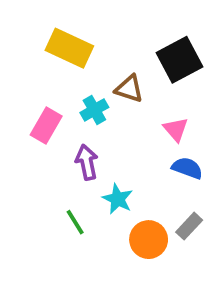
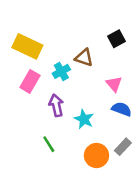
yellow rectangle: (69, 48) -> (27, 46), moved
black square: (180, 60) -> (117, 39), size x0.6
cyan star: (118, 199) -> (84, 119), moved

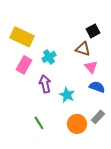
brown triangle: (84, 58) -> (83, 49), moved
green line: (49, 144) -> (39, 123), moved

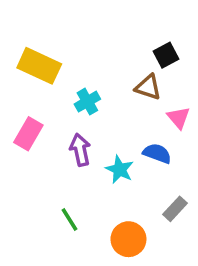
pink rectangle: (24, 65) -> (28, 134), moved
pink triangle: (91, 67) -> (179, 118), moved
blue semicircle: (97, 87) -> (157, 153), moved
orange circle: (77, 124) -> (128, 239), moved

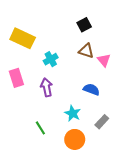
black square: (166, 55) -> (84, 25), moved
pink triangle: (179, 118) -> (104, 60), moved
pink rectangle: (28, 134) -> (16, 78), turned -48
cyan star: (120, 169) -> (73, 113), moved

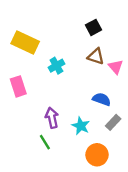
purple arrow: (47, 87) -> (52, 118), moved
gray rectangle: (102, 122) -> (113, 122), moved
orange circle: (75, 139) -> (97, 155), moved

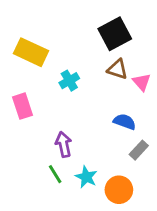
black square: (94, 27) -> (115, 34), size x1.6
cyan star: (81, 126) -> (86, 177), moved

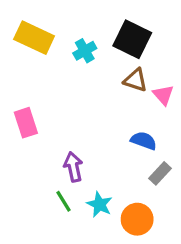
black square: (115, 34) -> (132, 39), turned -36
yellow rectangle: (31, 52) -> (34, 38), moved
cyan cross: (69, 81) -> (85, 51), moved

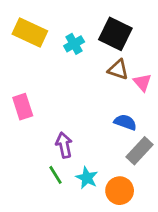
gray rectangle: (160, 173) -> (140, 151), size x1.4

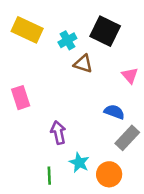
brown triangle: (118, 70) -> (83, 64), moved
green line: (55, 175) -> (49, 176), moved, turned 30

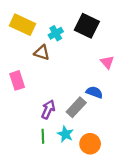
brown triangle: (83, 64) -> (42, 53), moved
purple arrow: (58, 133) -> (48, 109), turned 36
gray rectangle: (127, 138) -> (76, 107), moved
green line: (49, 176) -> (43, 136), moved

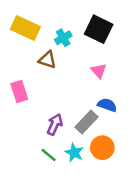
pink triangle: (107, 62) -> (99, 71), moved
green line: (43, 136) -> (49, 155), turned -48
orange circle: (90, 144) -> (102, 148), moved

